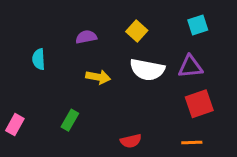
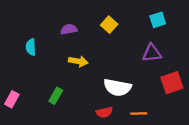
white semicircle: (147, 70) -> (117, 87), moved
red square: (199, 104) -> (172, 83), moved
orange line: (192, 142) -> (139, 113), moved

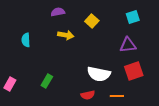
purple semicircle: (69, 29) -> (58, 12), moved
yellow arrow: (78, 61) -> (66, 35), moved
red square: (172, 83) -> (134, 71), moved

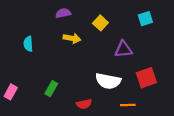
purple triangle: (128, 45) -> (123, 49), moved
red semicircle: (88, 95) -> (84, 104), moved

